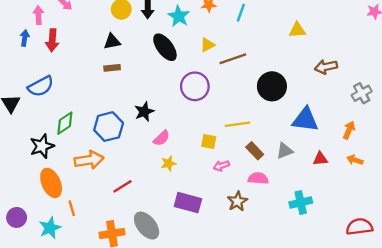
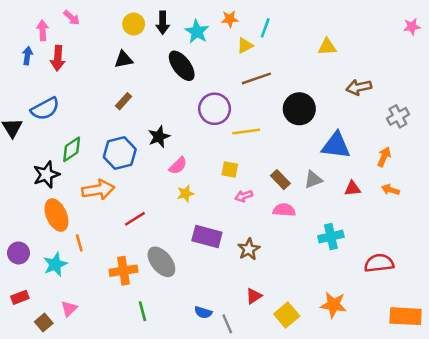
yellow triangle: (208, 45) -> (245, 46), moved
brown rectangle: (112, 68) -> (124, 101), moved, turned -42
yellow line: (237, 124) -> (246, 132), moved
brown star: (237, 201) -> (249, 249), moved
red semicircle: (359, 227) -> (379, 263), moved

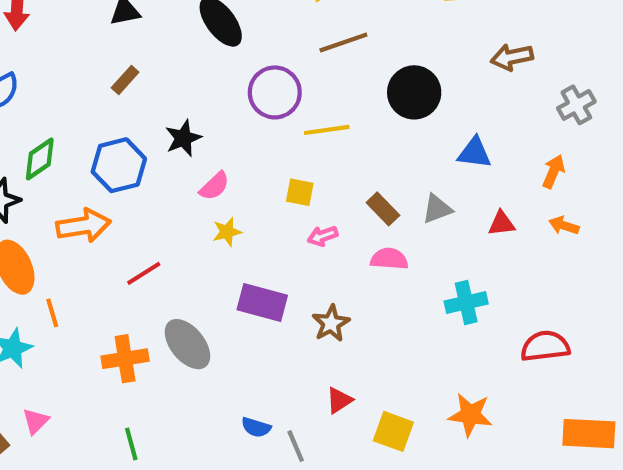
blue triangle: (336, 145) -> (474, 153), size x0.7
green line: (142, 311) -> (131, 444), moved
yellow square: (287, 315) -> (393, 431), turned -30

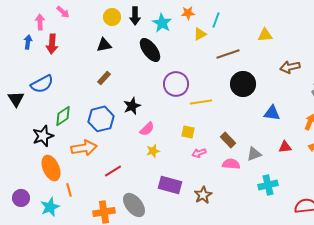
brown line: (343, 43) -> (228, 54), moved
gray triangle: (437, 209) -> (254, 154), moved

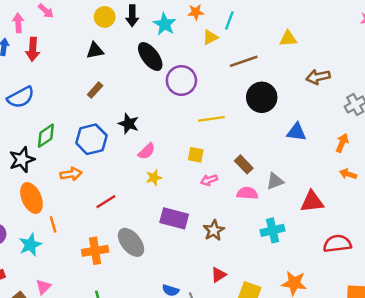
purple circle: (176, 84) -> (181, 80), moved
black star: (132, 106) -> (129, 124), turned -30
red triangle: (285, 147) -> (312, 202), moved, size x1.5
orange arrow: (84, 148) -> (71, 174), size x0.7
cyan cross: (268, 185) -> (273, 230), moved

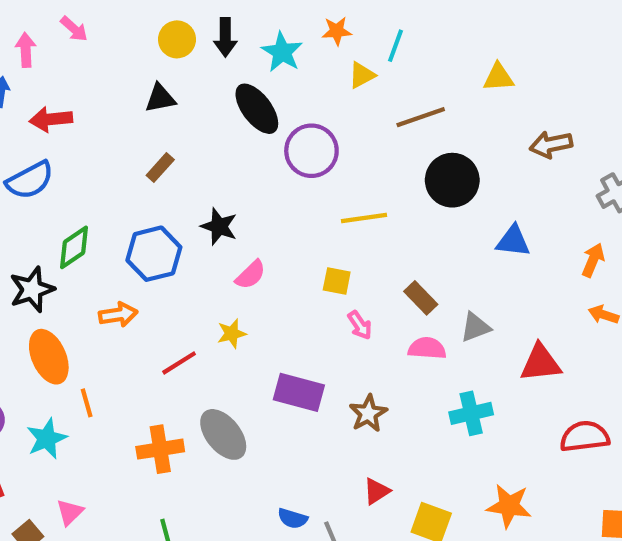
red arrow: (33, 49) -> (51, 119), moved, turned 80
yellow star: (154, 178) -> (232, 334), moved
pink arrow: (209, 180) -> (360, 325), turned -105

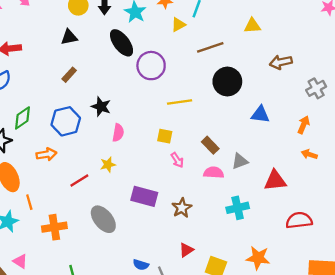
pink semicircle: (251, 275) -> (118, 133), turned -36
orange cross: (160, 449) -> (54, 227), moved
pink triangle: (70, 512) -> (20, 261), turned -42

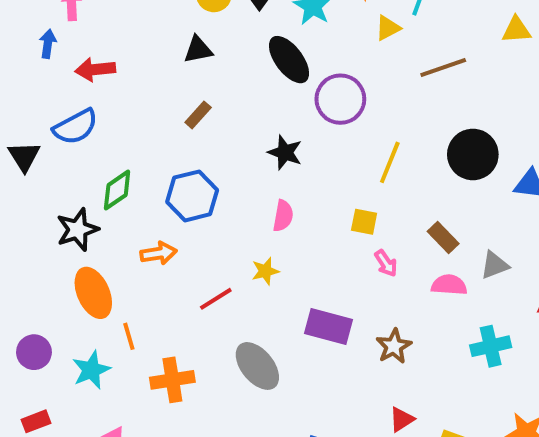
black circle: (227, 82) -> (473, 154), moved
yellow line: (180, 102) -> (390, 162), turned -60
black star: (101, 107) -> (285, 152), moved

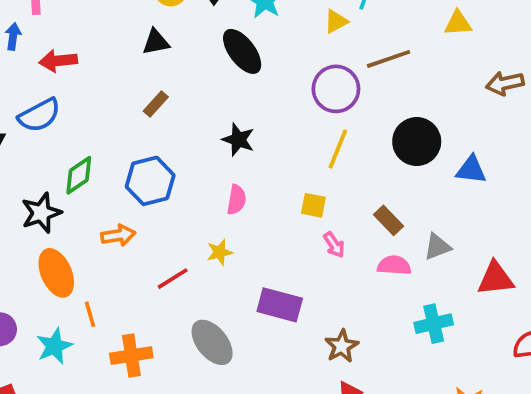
purple circle: (340, 99) -> (336, 89), moved
brown star: (394, 346) -> (342, 346), moved

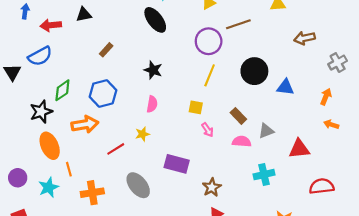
black triangle: (156, 42) -> (84, 15), moved
orange arrow: (118, 235) -> (85, 124), size x1.4

